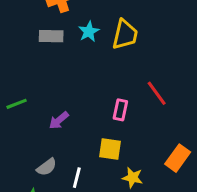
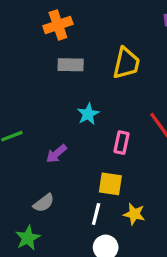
cyan star: (89, 32) -> (88, 114), moved
gray rectangle: (51, 36) -> (71, 65), moved
white line: (77, 178) -> (96, 214), moved

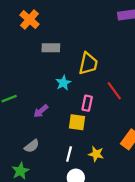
orange cross: (58, 25) -> (29, 20), moved, turned -30
yellow trapezoid: (126, 63) -> (88, 64), moved
yellow square: (110, 184) -> (77, 122), moved

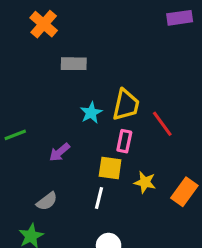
yellow trapezoid: (88, 64) -> (126, 105), moved
white line: (69, 154) -> (99, 198), moved
yellow star: (96, 154) -> (145, 182), moved

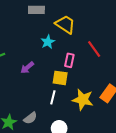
yellow trapezoid: (126, 105) -> (65, 24), moved, turned -70
yellow star: (145, 182) -> (83, 100), moved, size x1.5
gray semicircle: (47, 201) -> (30, 118), moved

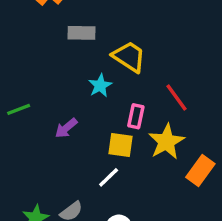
white line: (53, 97) -> (109, 177), turned 32
yellow star: (83, 100) -> (166, 142), moved, turned 30

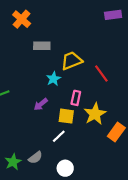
yellow trapezoid: (129, 57) -> (72, 61), turned -55
red line: (177, 97) -> (101, 73), moved
purple arrow: (66, 128) -> (41, 104), moved

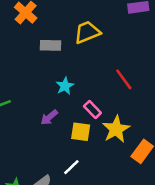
yellow trapezoid: (72, 61) -> (87, 32), moved
pink rectangle: (76, 98) -> (92, 110), turned -56
white line: (59, 136) -> (71, 167), moved

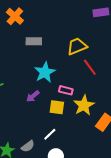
yellow trapezoid: (87, 32) -> (77, 46), moved
cyan star: (65, 86) -> (45, 72), size x1.5
pink rectangle: (92, 110) -> (66, 90), turned -32

